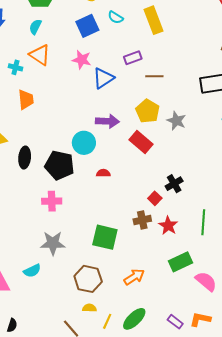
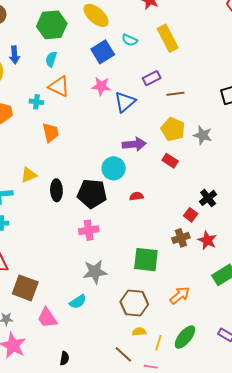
red rectangle: (141, 142) -> (170, 161), size x0.7

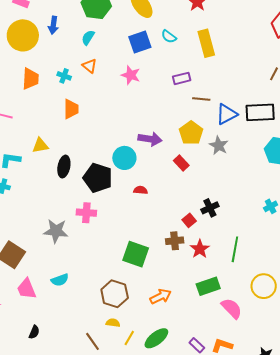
orange triangle: (59, 86) -> (90, 66), size x0.7
blue triangle: (125, 102) -> (227, 114), moved
gray star: (95, 272) -> (56, 231), moved

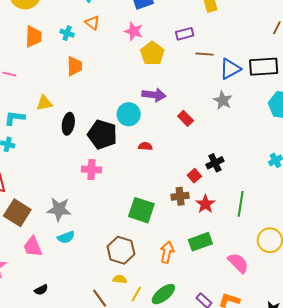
yellow pentagon: (191, 133) -> (152, 53), moved
gray star: (56, 231) -> (59, 209), moved
green rectangle: (208, 286) -> (200, 242), moved
orange arrow: (161, 296) -> (167, 252), turned -50
black semicircle: (34, 332) -> (41, 290), turned 40

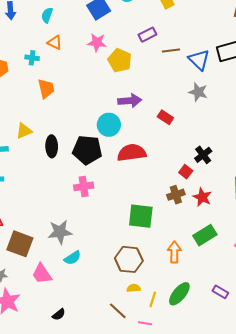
blue triangle: (230, 69) -> (199, 60), turned -35
red semicircle: (145, 146) -> (132, 153), size x2.0

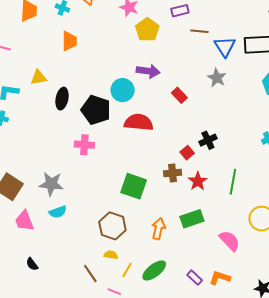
black semicircle: (59, 314) -> (32, 264), turned 80

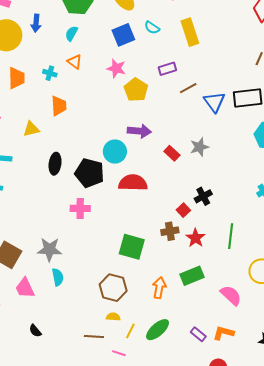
brown line: (200, 31) -> (188, 88), turned -30
yellow triangle: (38, 77) -> (31, 129), moved
gray star: (217, 78) -> (199, 147), moved, turned 30
cyan semicircle: (58, 212) -> (58, 277), turned -78
brown line: (90, 273) -> (94, 337), turned -48

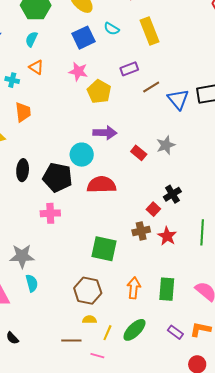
green rectangle: (192, 276) -> (167, 289), moved, turned -60

